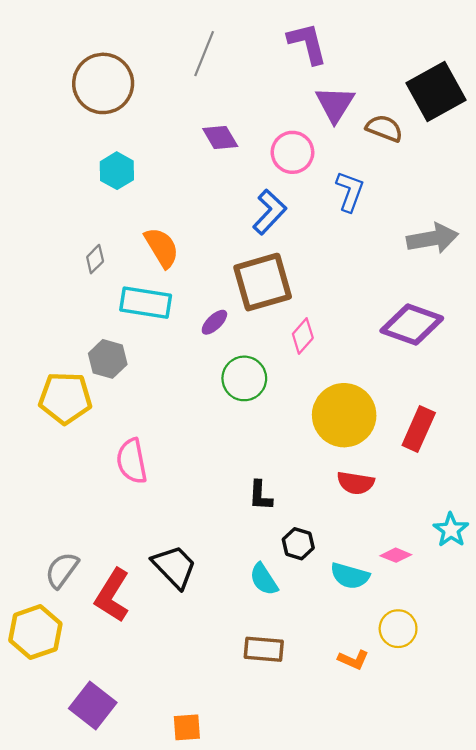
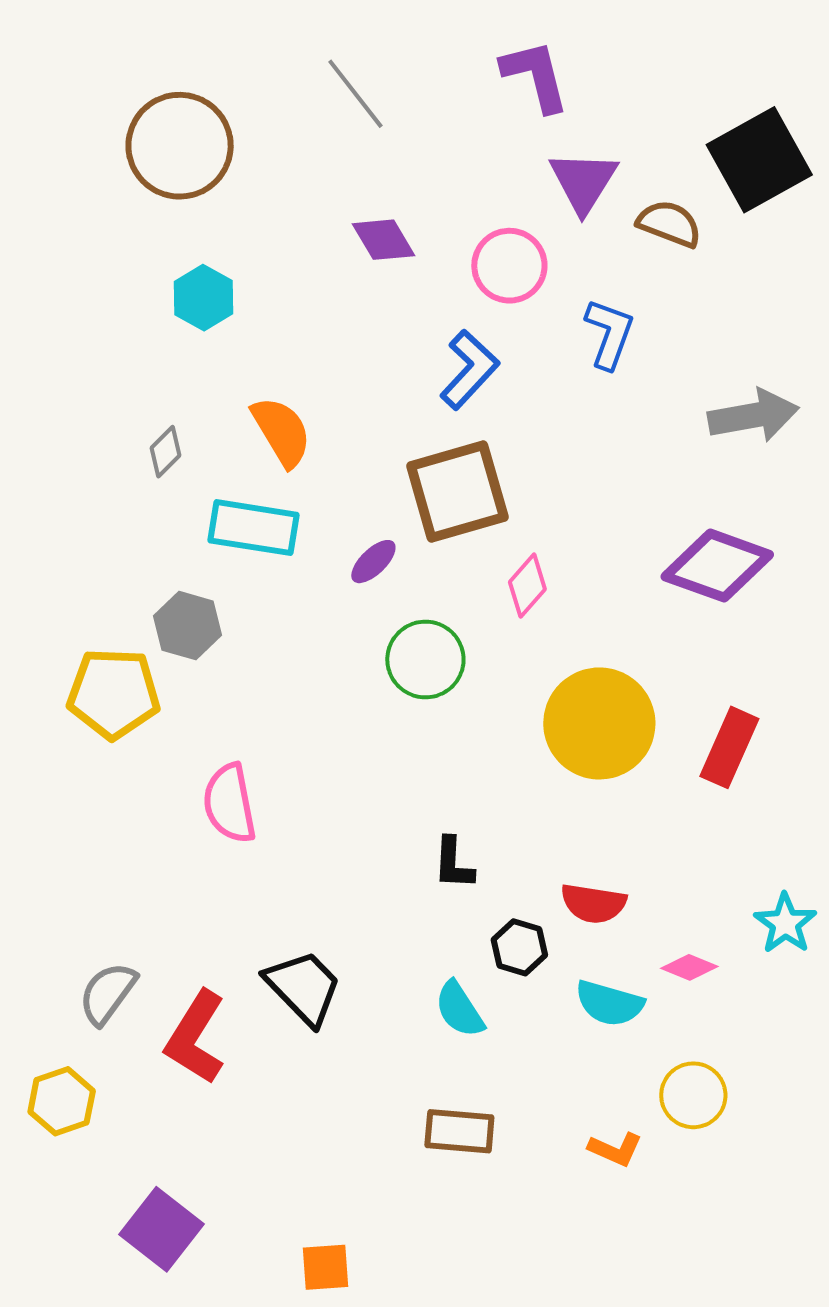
gray line: (204, 54) -> (355, 94), turned -60
red semicircle: (356, 483) -> (593, 903), moved
yellow hexagon: (35, 632) -> (62, 1101), size x0.7

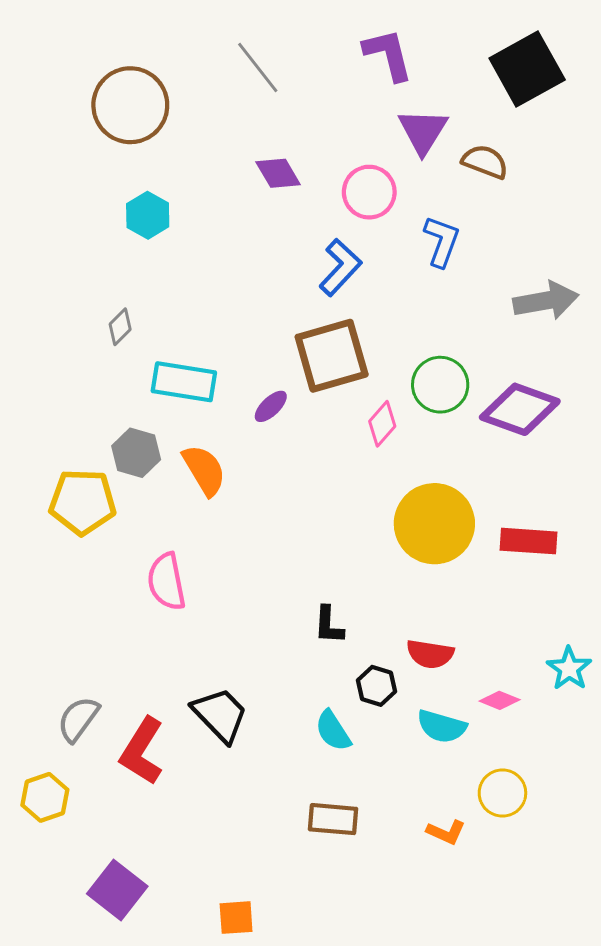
black square: (759, 160) -> (527, 69), moved
orange semicircle: (281, 432) -> (204, 470), moved
green circle: (425, 659) -> (440, 385), moved
red rectangle: (729, 747) -> (529, 541), turned 70

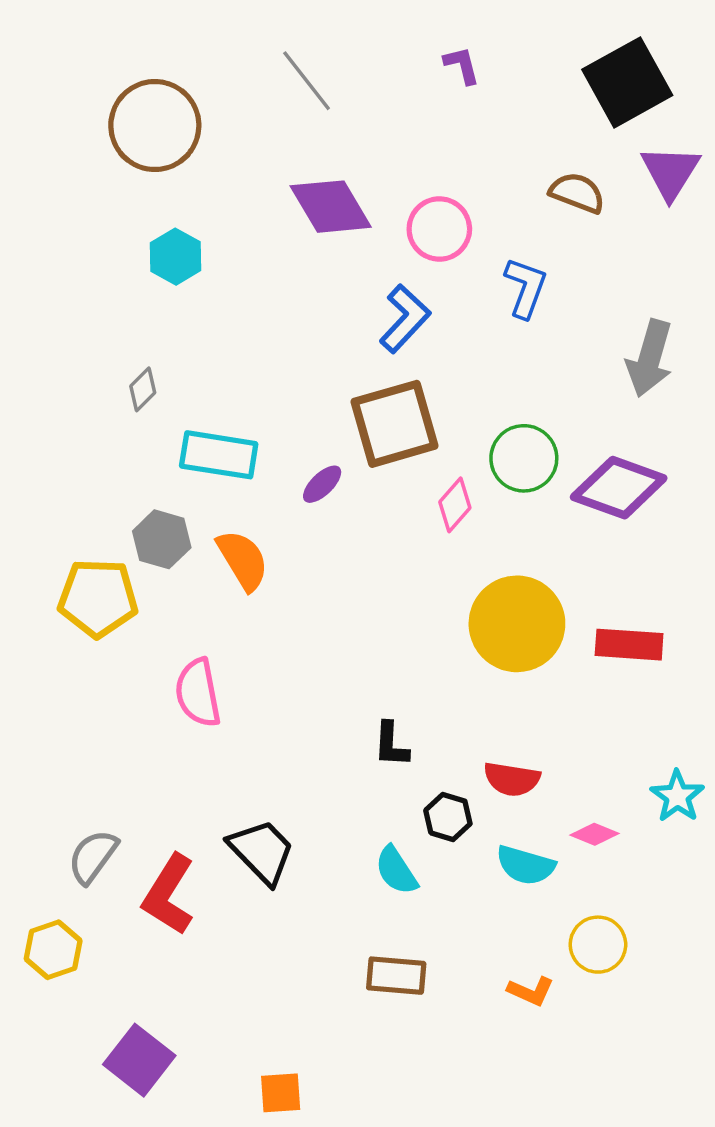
purple L-shape: (388, 55) -> (462, 65), size x0.6
purple triangle: (423, 131) -> (670, 172), moved
purple diamond: (278, 173) -> (331, 207), size x1.5
gray arrow: (546, 301) -> (650, 358), turned 116

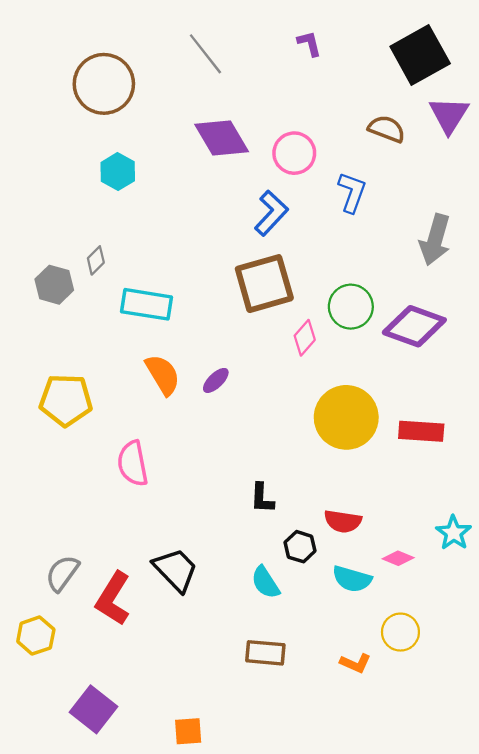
purple ellipse: (322, 484) -> (216, 380), moved
gray hexagon: (162, 539) -> (54, 285), moved

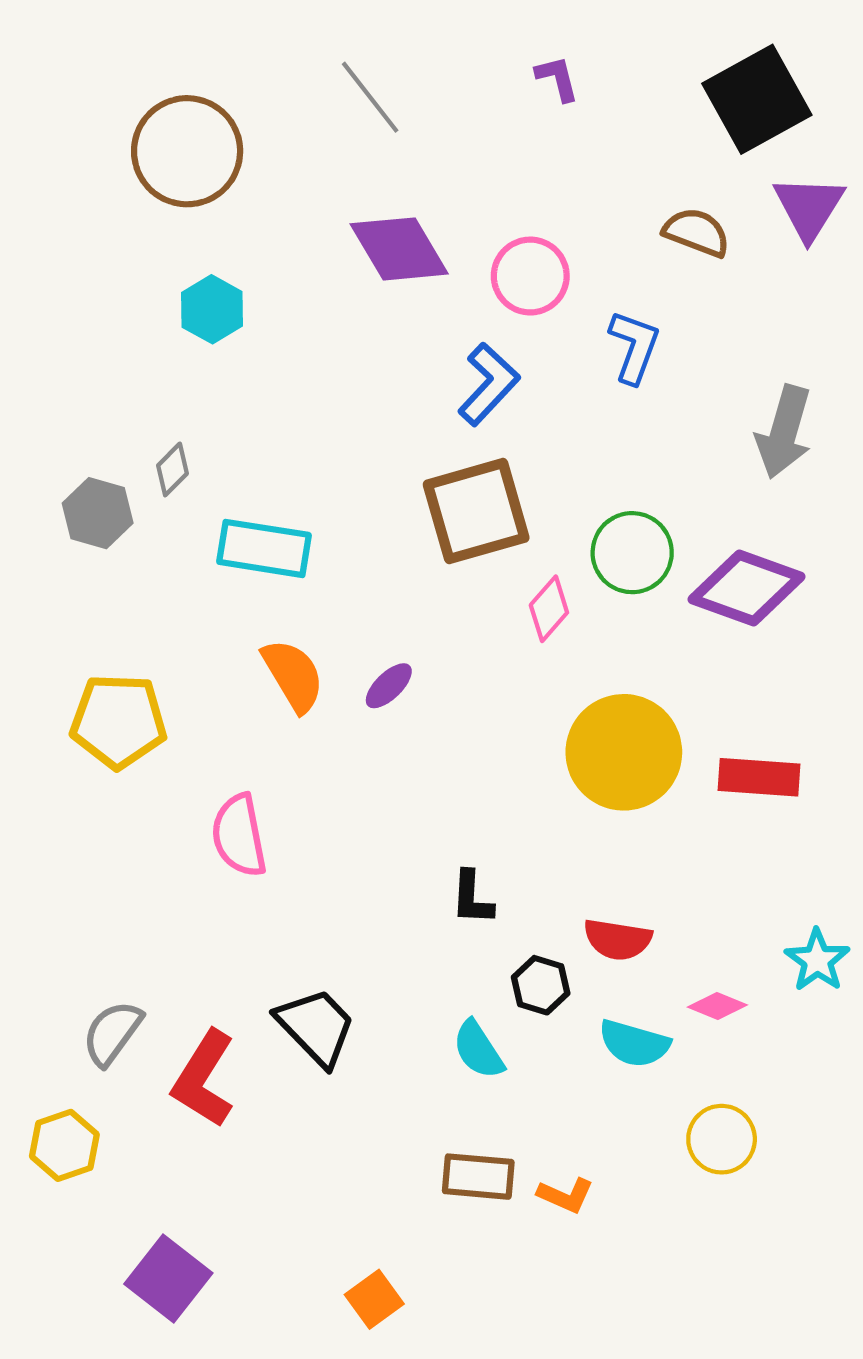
orange L-shape: (355, 663) -> (566, 1195), moved
orange square: (188, 731) -> (374, 1299), moved, turned -32

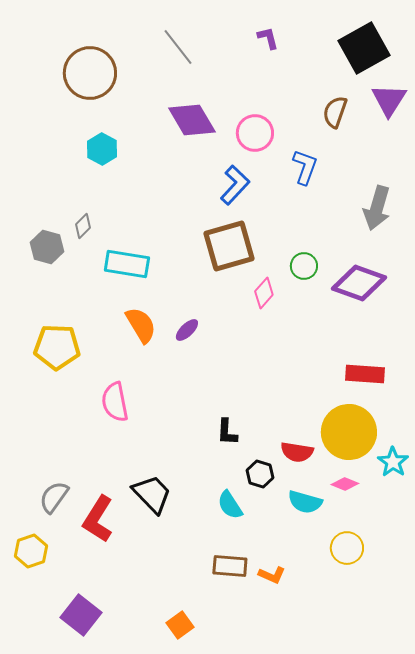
brown semicircle: (697, 232) -> (335, 112), turned -92
green circle: (632, 553) -> (304, 266), size x0.7
yellow circle: (624, 752) -> (349, 432), moved

